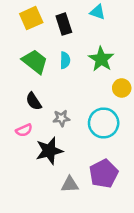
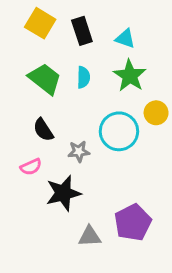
cyan triangle: (98, 12) -> (125, 39), moved
yellow square: (31, 18) -> (40, 23), turned -35
cyan circle: (104, 123) -> (119, 131), moved

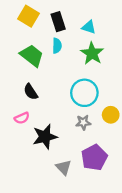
cyan semicircle: (83, 77) -> (57, 46), moved
yellow circle: (156, 113) -> (111, 115), moved
gray star: (79, 151) -> (83, 122), moved
gray triangle: (90, 236) -> (64, 167), turned 49

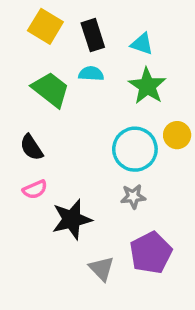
cyan semicircle: (57, 46) -> (91, 74), turned -88
black semicircle: (31, 92) -> (31, 147), moved
yellow circle: (111, 115) -> (177, 135), moved

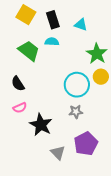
green star: (147, 86) -> (97, 54), moved
black star: (72, 219) -> (41, 125), turned -30

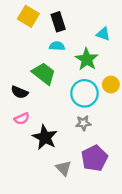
cyan triangle: (81, 25) -> (103, 34), moved
green trapezoid: (29, 51) -> (44, 74), moved
green star: (97, 54) -> (87, 59), moved
black semicircle: (18, 84) -> (20, 92), turned -35

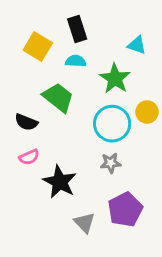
yellow square: (28, 16) -> (38, 47), moved

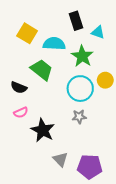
black rectangle: (77, 29) -> (76, 21), moved
cyan semicircle: (76, 61) -> (54, 44), size x1.5
purple pentagon: (125, 210) -> (90, 167), moved, turned 30

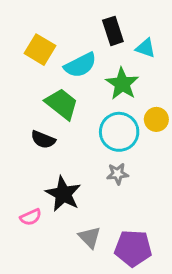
cyan semicircle: (54, 44) -> (80, 65), turned 150
black semicircle: (19, 87) -> (43, 140), moved
pink semicircle: (21, 112) -> (31, 217), moved

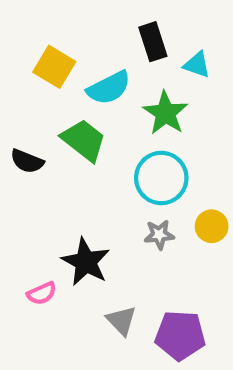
yellow circle: (156, 119) -> (212, 226), moved
black semicircle: (43, 140) -> (27, 161), moved

